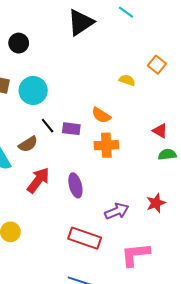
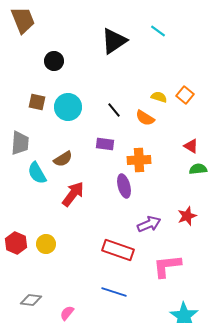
orange square: (157, 65) -> (185, 95), moved
orange semicircle: (101, 115) -> (145, 118), moved
black line: (48, 126) -> (114, 110), moved
purple ellipse: (75, 185) -> (124, 186), moved

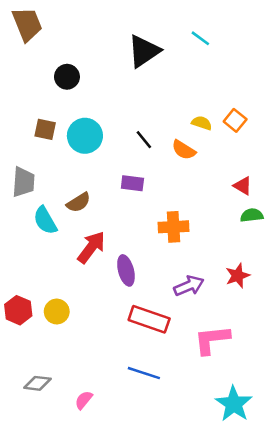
orange cross: (139, 160) -> (173, 227), moved
purple ellipse: (124, 186) -> (126, 270), moved

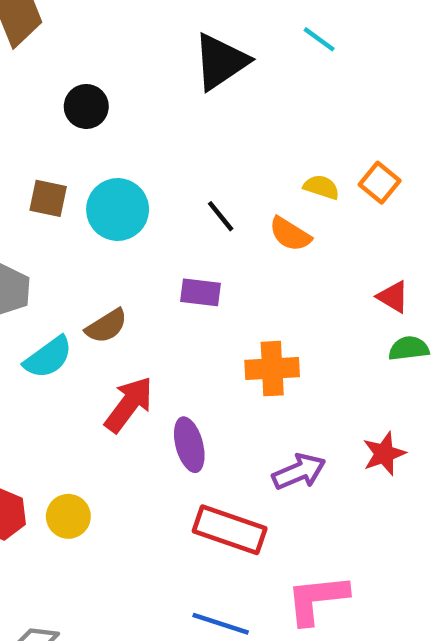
cyan semicircle: (45, 220) -> (48, 357), turned -96
pink L-shape: (212, 340) -> (317, 599), moved

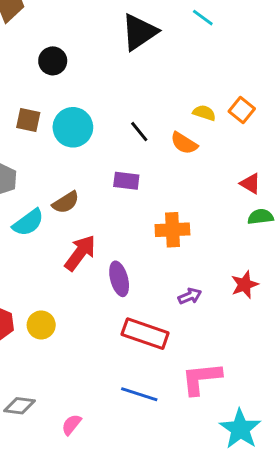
purple arrow: (299, 472) -> (190, 296), size x0.7

